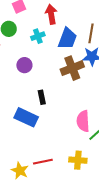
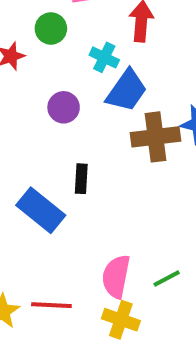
cyan cross: (38, 36) -> (104, 57), turned 32
blue trapezoid: (67, 38) -> (127, 91), moved
pink semicircle: (83, 121) -> (116, 276), moved

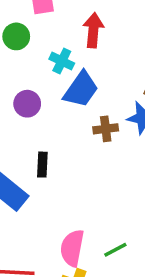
brown cross: (156, 137) -> (106, 129), size x0.6

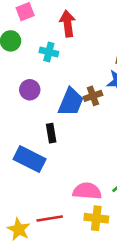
blue trapezoid: (81, 89) -> (71, 102), moved
pink semicircle: (72, 248) -> (87, 191), turned 96

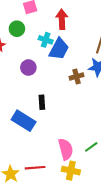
blue trapezoid: (71, 102) -> (59, 49), moved
pink semicircle: (87, 191) -> (66, 149), turned 65

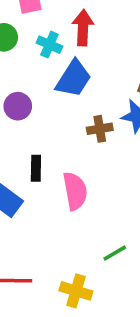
cyan cross: (46, 40) -> (49, 45), moved
pink semicircle: (66, 149) -> (75, 191), moved

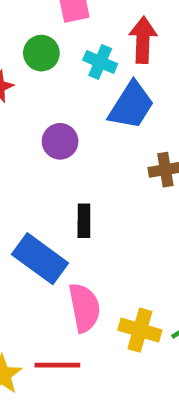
pink semicircle: (75, 191) -> (84, 308), moved
yellow cross: (76, 291) -> (140, 330), moved

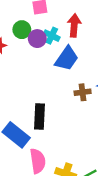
purple circle: (60, 141) -> (37, 39), moved
black rectangle: (84, 221) -> (40, 117), size x1.5

